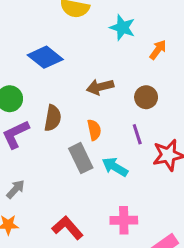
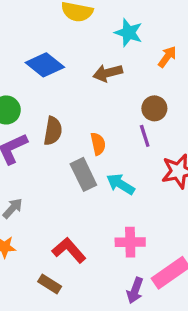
brown arrow: (100, 87) -> (108, 73), moved
purple line: (137, 134) -> (145, 136), moved

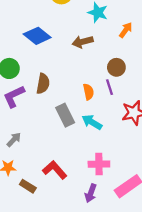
orange semicircle: (98, 144) -> (88, 92), moved
brown rectangle: (50, 284) -> (28, 186), moved
purple arrow: (135, 290) -> (91, 193), moved

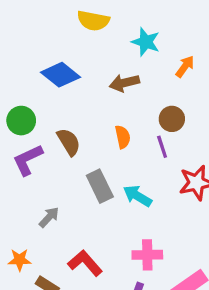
brown semicircle: (43, 84) -> (69, 142), turned -42
orange semicircle: (88, 92) -> (123, 137), moved
gray arrow: (14, 140) -> (49, 217), moved

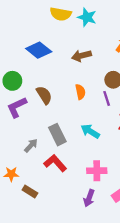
cyan star: (146, 42) -> (87, 17), moved
gray rectangle: (100, 186) -> (57, 135), moved
red L-shape: (85, 263) -> (55, 163), moved

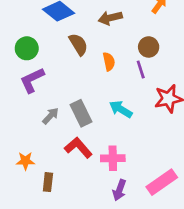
brown semicircle: (44, 95) -> (78, 44), moved
gray arrow: (31, 146) -> (51, 116), moved
pink cross: (97, 171) -> (113, 158), moved
brown rectangle: (30, 192) -> (48, 182), turned 64

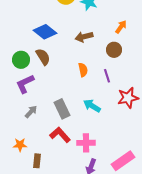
brown semicircle: (78, 44) -> (43, 57), moved
brown circle: (149, 47) -> (114, 50), moved
gray arrow: (51, 116) -> (31, 112), moved

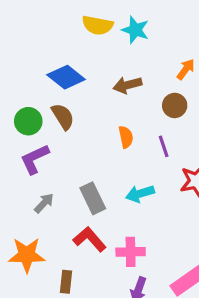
cyan arrow: (92, 106) -> (140, 194), turned -48
orange star: (20, 145) -> (27, 255), size x1.6
brown rectangle: (37, 161) -> (66, 282), moved

